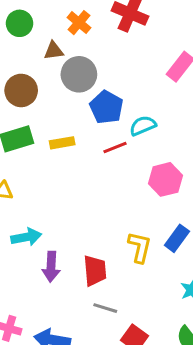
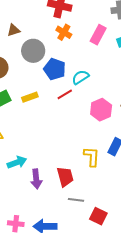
orange cross: (79, 23) -> (64, 32), moved
brown triangle: (54, 51) -> (14, 30), moved

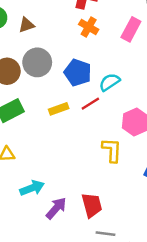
gray circle: (33, 51) -> (37, 62), moved
yellow rectangle: (30, 97) -> (59, 109), moved
yellow L-shape: (92, 156) -> (112, 150), moved
purple arrow: (36, 179) -> (56, 208), turned -132

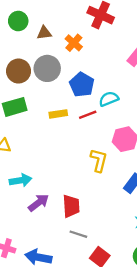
orange cross: (89, 27) -> (74, 43), moved

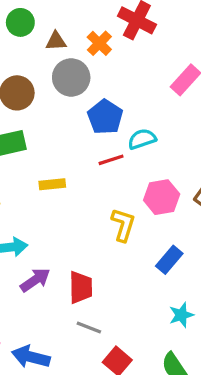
orange cross: (74, 43) -> (99, 43), moved
gray circle: (47, 68) -> (71, 77), moved
yellow rectangle: (58, 114) -> (52, 184), moved

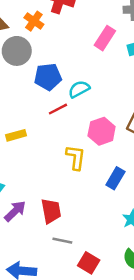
blue pentagon: (105, 117) -> (48, 77), turned -30

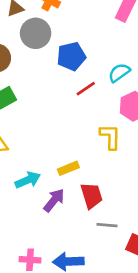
cyan semicircle: (79, 89) -> (119, 73), moved
yellow rectangle: (16, 135) -> (68, 168), moved

